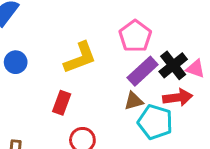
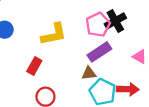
black cross: (173, 65) -> (115, 21), moved
red arrow: (178, 97) -> (128, 89), moved

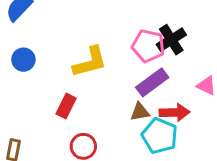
pink pentagon: (98, 25) -> (148, 46), turned -30
red arrow: (128, 89) -> (175, 112), moved

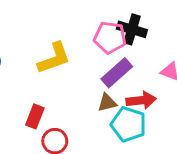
black cross: (171, 40) -> (132, 29), turned -36
red rectangle: (66, 106) -> (35, 116), moved

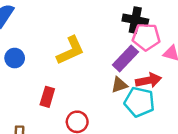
pink pentagon: (110, 37) -> (146, 37), moved
red rectangle: (35, 116) -> (47, 97), moved

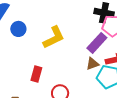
blue circle: (15, 58) -> (18, 29), moved

